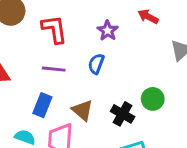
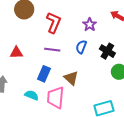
red L-shape: (54, 29) -> (54, 23), turned 30
black cross: (123, 114) -> (107, 51), moved

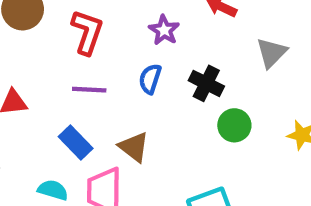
blue rectangle: (44, 74) -> (76, 143), turned -63

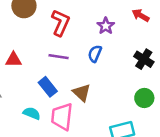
black cross: (206, 83) -> (144, 59), moved
green circle: (234, 125) -> (144, 98), moved

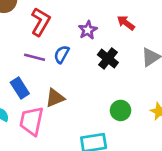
blue semicircle: (95, 54) -> (62, 54), moved
black cross: (144, 59) -> (108, 59), moved
brown triangle: (82, 93) -> (55, 98), turned 48

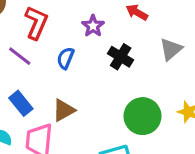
purple line: (35, 57) -> (20, 56), moved, turned 30
green circle: (121, 110) -> (143, 116), size x1.5

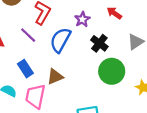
blue semicircle: (65, 58) -> (60, 40), size x1.6
green circle: (143, 116) -> (112, 71), moved

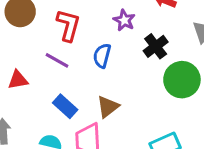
blue semicircle: (60, 40) -> (102, 56), size x0.7
black cross: (99, 43) -> (156, 46), turned 30

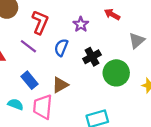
black cross: (156, 46) -> (92, 57), moved

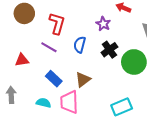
purple star: (81, 24) -> (103, 24), moved

